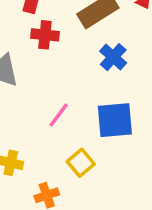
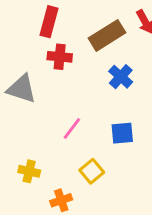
blue square: (115, 120) -> (122, 133), size x0.7

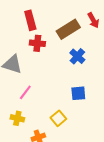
red rectangle: (49, 22) -> (30, 20), turned -30
pink line: (72, 129) -> (25, 92), moved

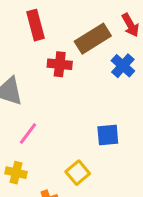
red cross: (37, 43) -> (60, 64), moved
blue cross: (77, 56) -> (123, 66), moved

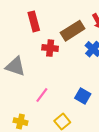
pink line: (28, 133) -> (42, 95), moved
blue square: (108, 135) -> (83, 96), turned 35

